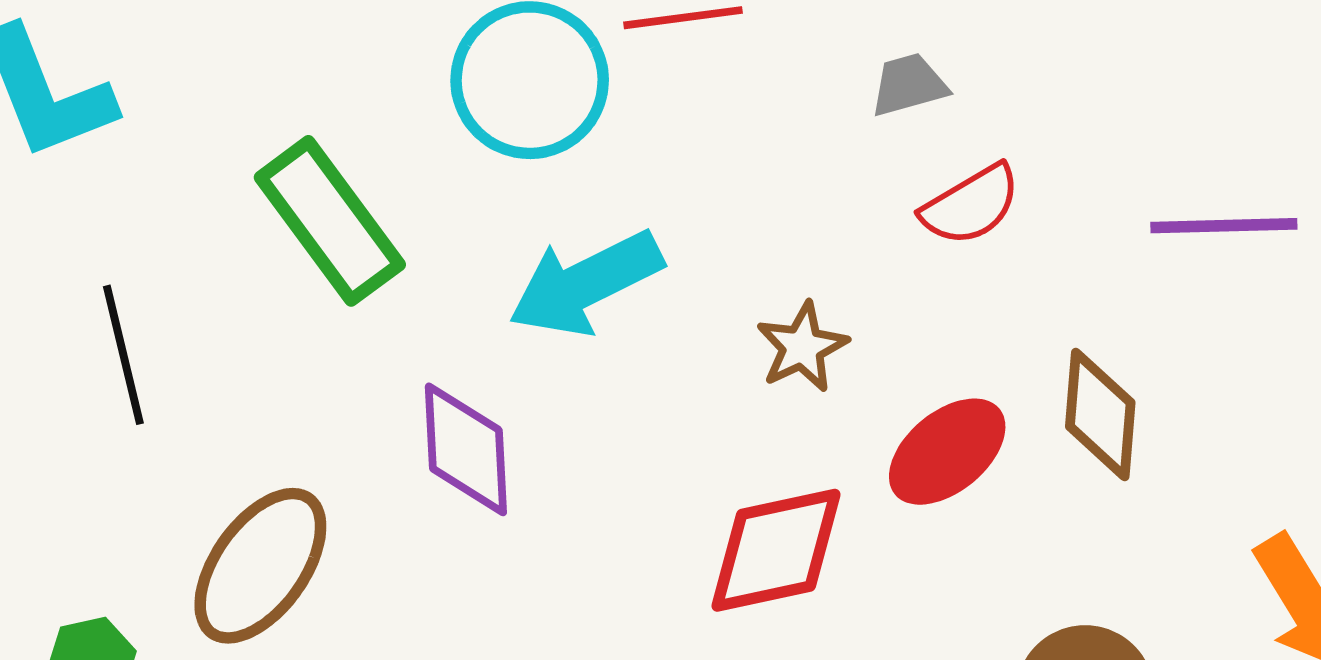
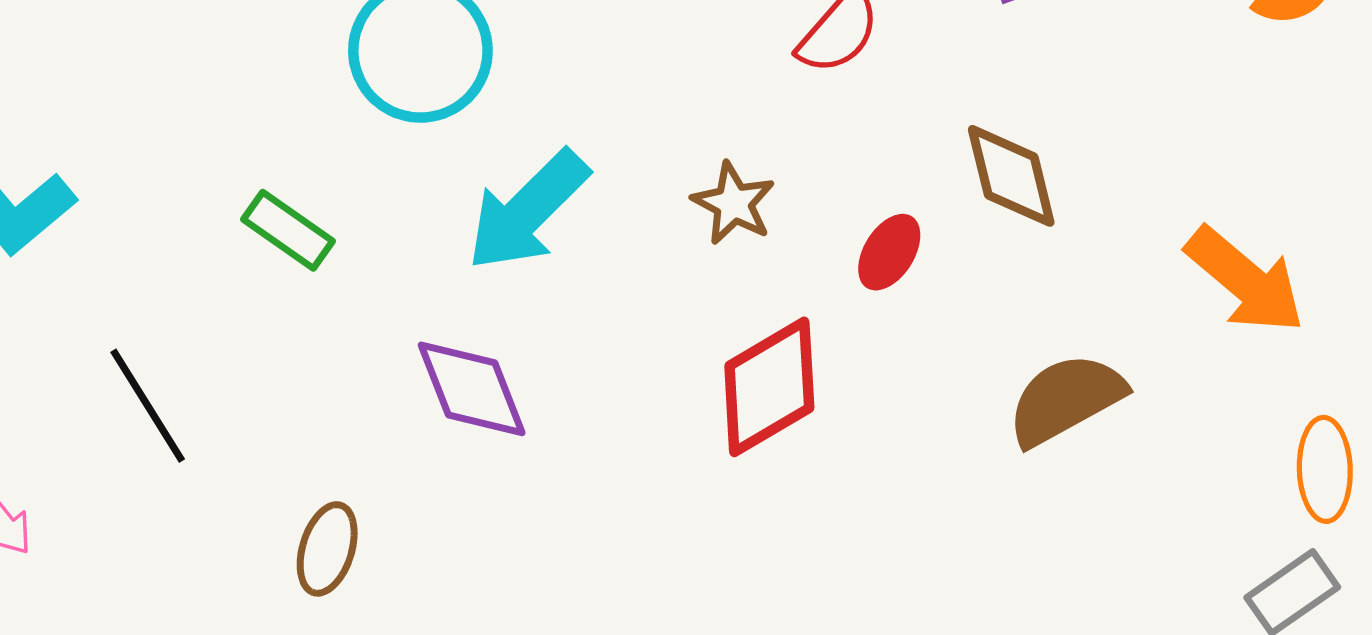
green rectangle: (330, 221) -> (288, 230), size x0.6
red ellipse: (947, 452) -> (889, 252), size x0.7
brown ellipse: (260, 566) -> (327, 549), size x0.6

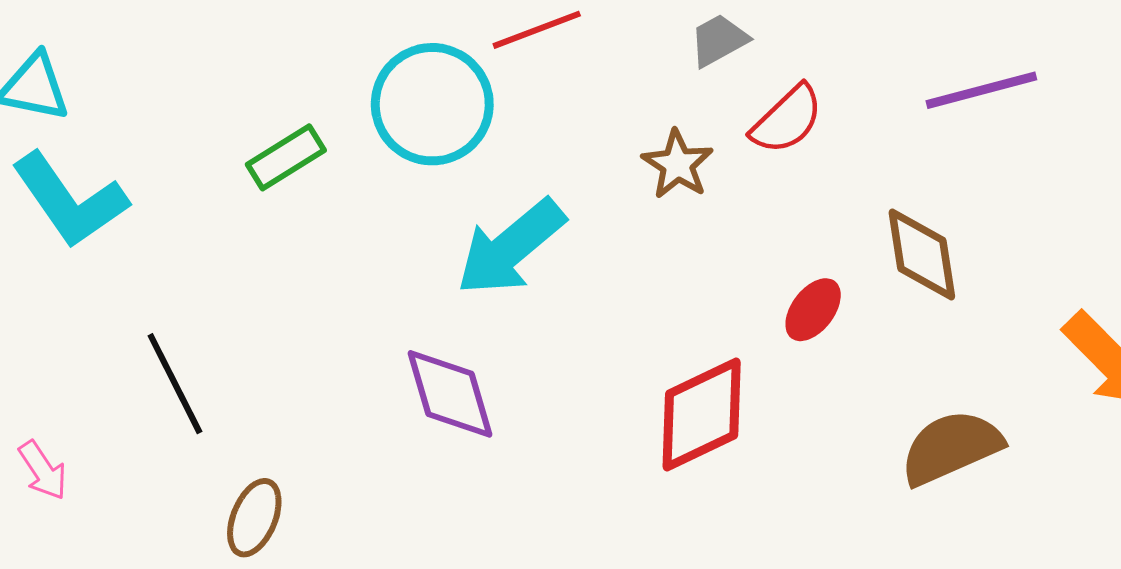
brown star: (733, 203) -> (678, 164), moved
green rectangle: (288, 230) -> (286, 157), moved, turned -72
brown ellipse: (327, 549) -> (254, 518), moved

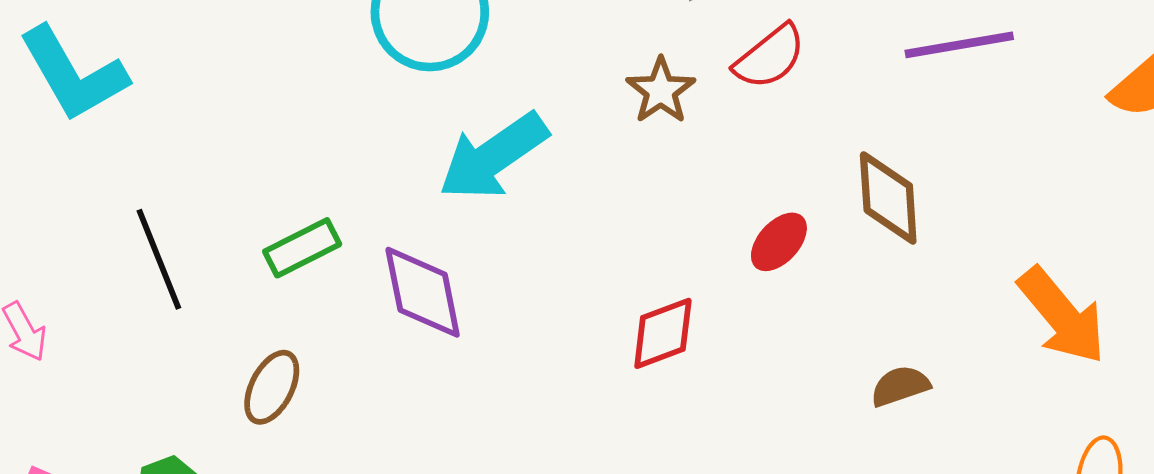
green rectangle: (286, 157) -> (302, 248), moved
red diamond: (702, 415) -> (663, 333), size x0.7
brown semicircle: (951, 447) -> (900, 386), size x0.6
brown ellipse: (254, 518) -> (272, 387), moved

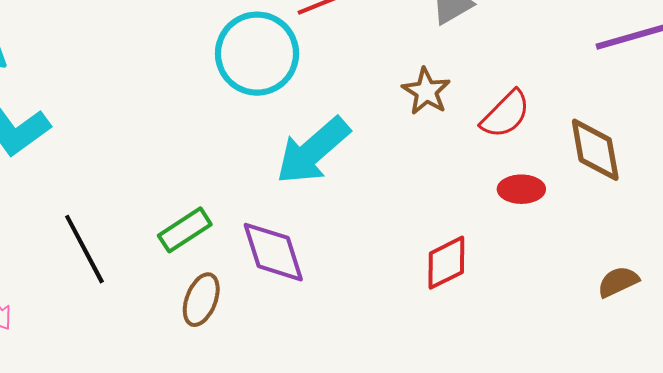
red semicircle: (770, 57) -> (506, 114), moved
red ellipse: (779, 242) -> (521, 189), turned 54
brown ellipse: (272, 387) -> (201, 300), moved

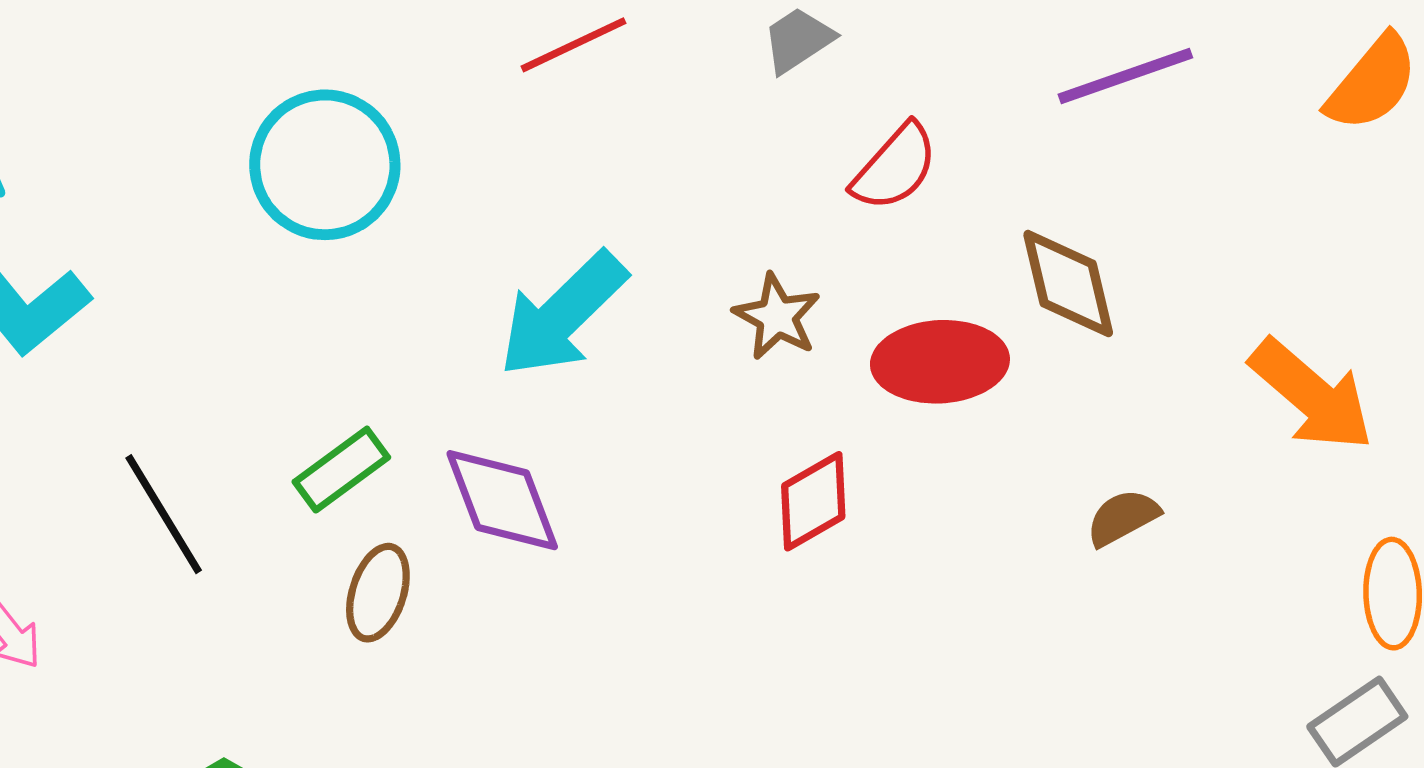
cyan circle: (257, 54) -> (325, 165), moved
brown star: (426, 91) -> (777, 317), moved
red semicircle: (506, 114) -> (895, 167), moved
red ellipse: (521, 189) -> (940, 362), size x1.6

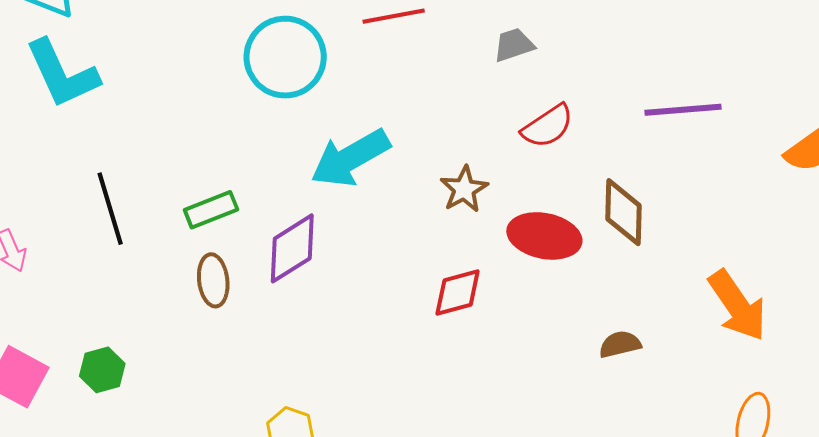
cyan circle: (325, 165) -> (285, 57), moved
purple diamond: (502, 500) -> (292, 248), turned 64
brown ellipse: (378, 593) -> (213, 280), turned -39

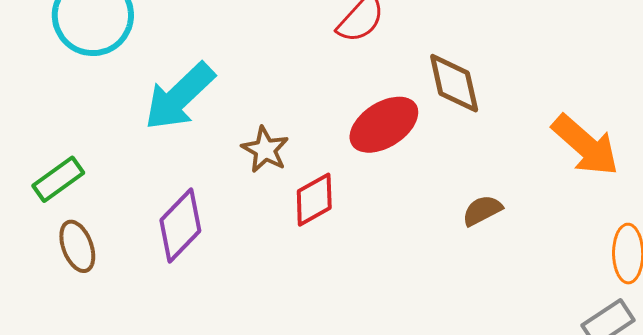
brown star: (464, 189) -> (265, 150), moved
red ellipse: (544, 236) -> (384, 125), turned -30
purple diamond: (292, 248) -> (180, 225), moved

